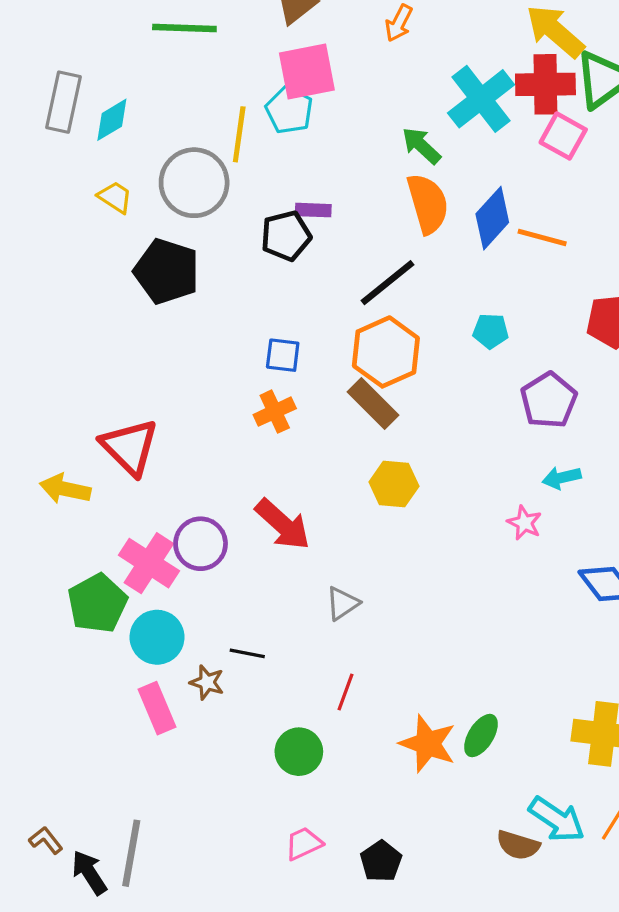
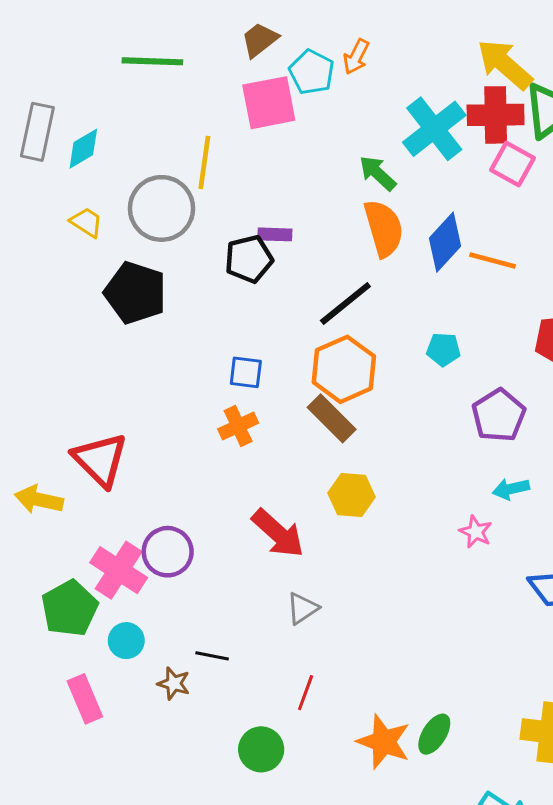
cyan pentagon: (289, 110) -> (312, 72), moved
red arrow: (283, 524) -> (278, 533), moved
cyan circle: (157, 637) -> (126, 641), size x0.7
pink rectangle: (157, 708) -> (85, 699), moved

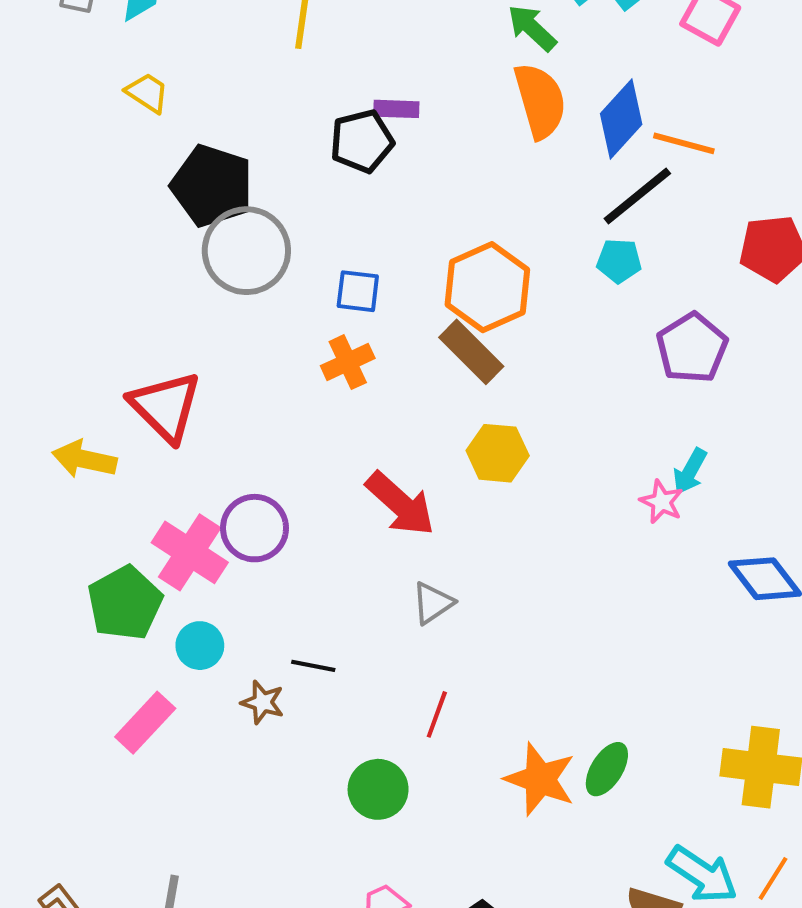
gray circle: (162, 208) -> (246, 251), moved
black line: (345, 303) -> (637, 196), moved
cyan arrow: (511, 489) -> (690, 471), moved, turned -48
pink rectangle: (85, 699) -> (145, 723), turned 66

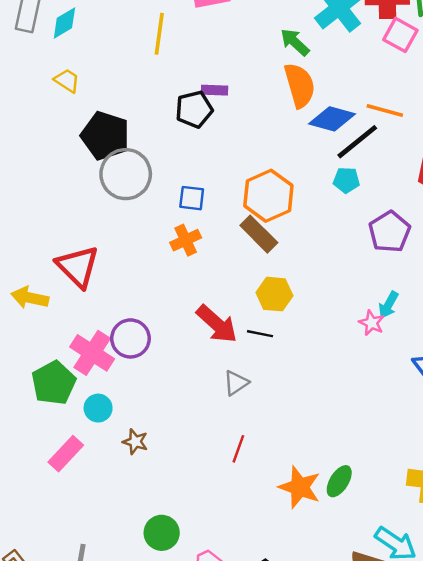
blue diamond: (621, 119) -> (332, 119), moved, turned 63
black line: (313, 666) -> (260, 334), moved
green circle: (378, 789) -> (162, 533), moved

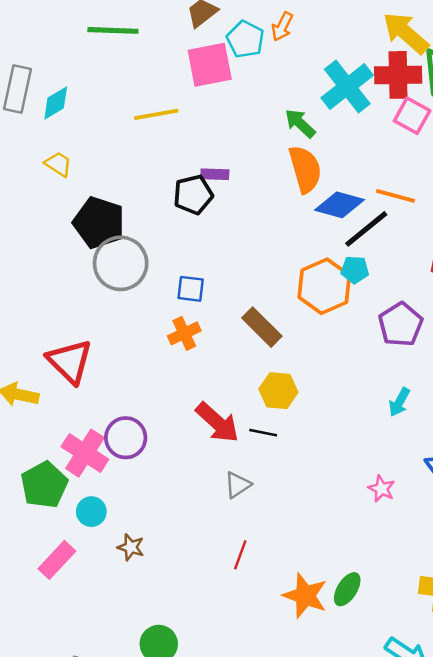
yellow line: (159, 34) -> (156, 114), turned 72
orange hexagon: (268, 196) -> (324, 286), moved
pink star: (372, 323) -> (382, 489), moved

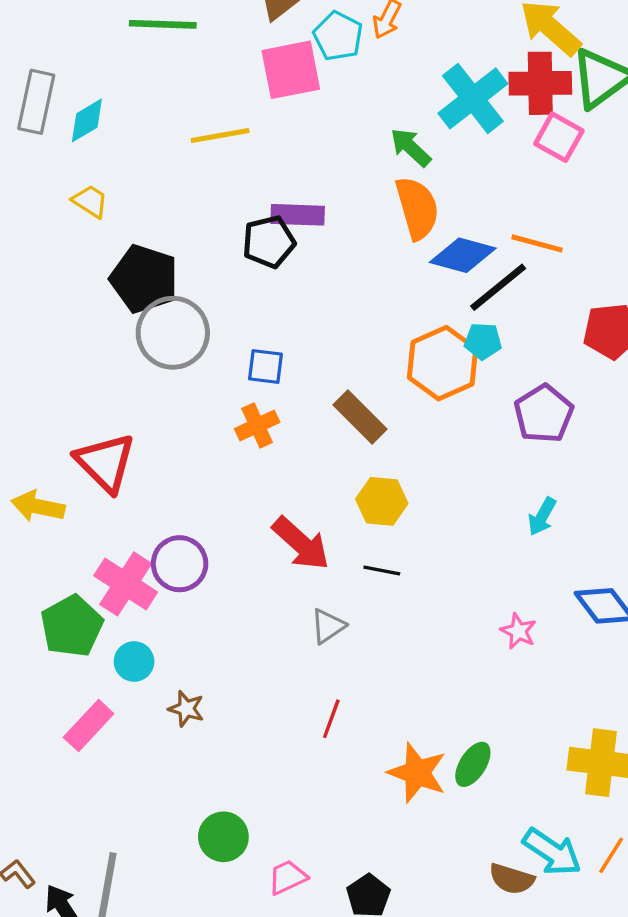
purple rectangle: (215, 174) -> (298, 215), size x1.4
black line: (263, 433) -> (382, 570), moved

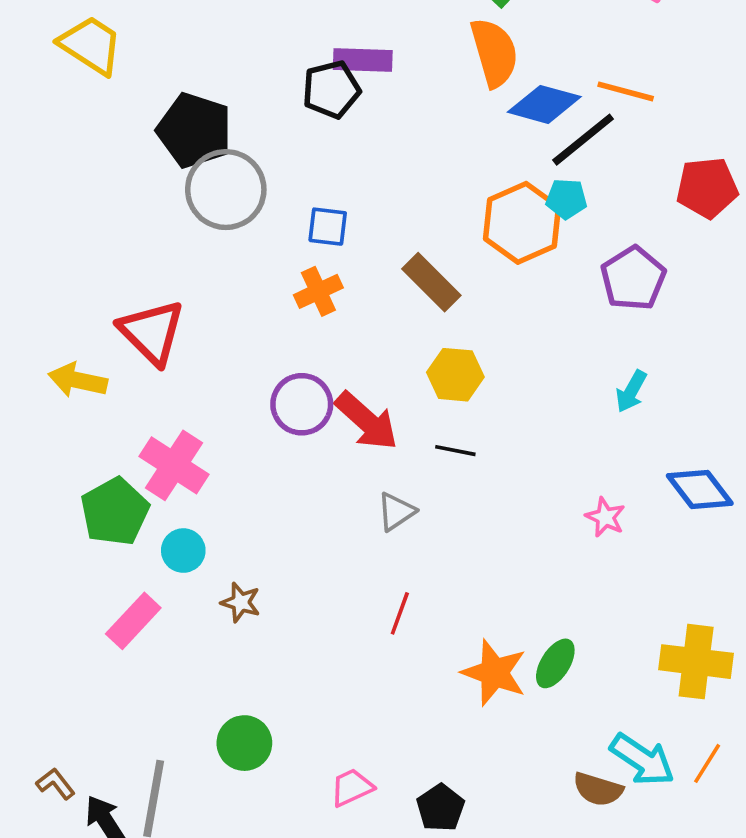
yellow trapezoid: (90, 201) -> (91, 45), moved, size x1.6
purple circle: (180, 564) -> (302, 404), moved
green circle: (223, 837) -> (244, 743), moved

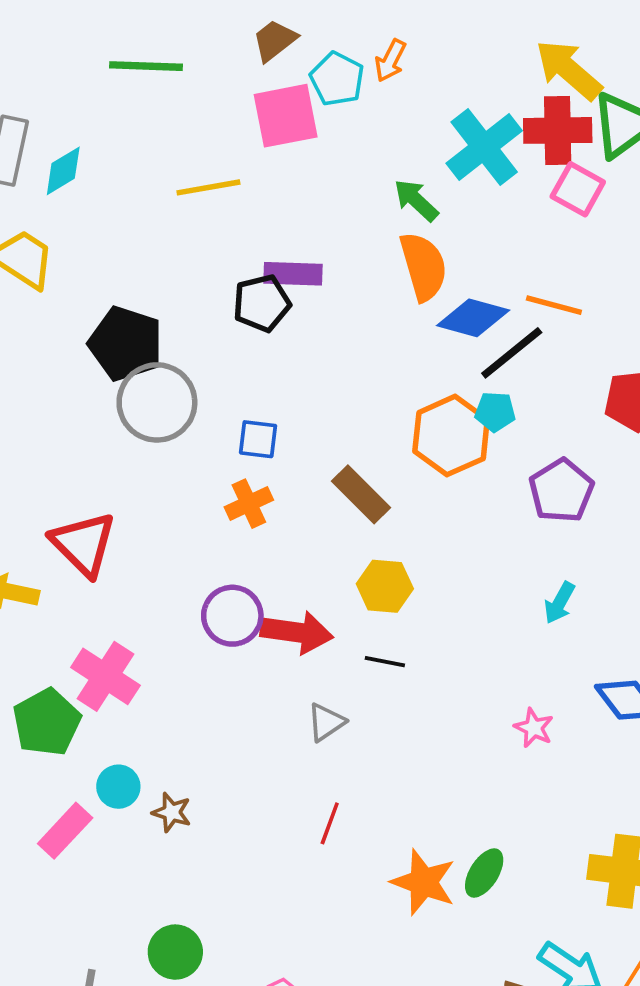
red arrow: (367, 421) -> (297, 632), turned -34
cyan circle: (183, 551) -> (118, 787), moved

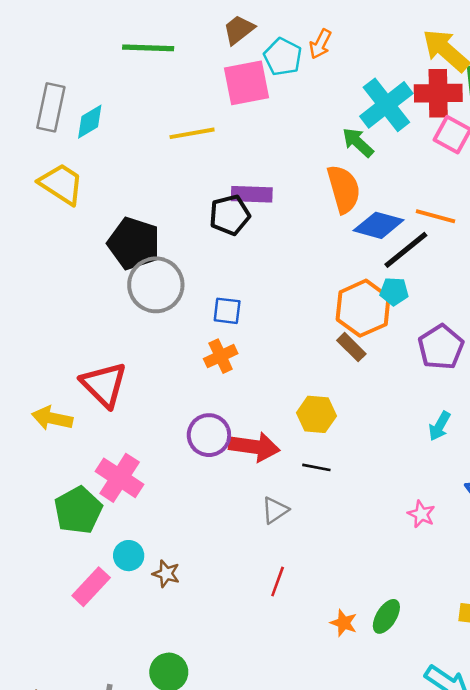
green arrow: (416, 200) -> (358, 142), moved
brown rectangle: (361, 494) -> (351, 347), moved, size x0.7
orange star: (423, 882) -> (344, 623), size x0.6

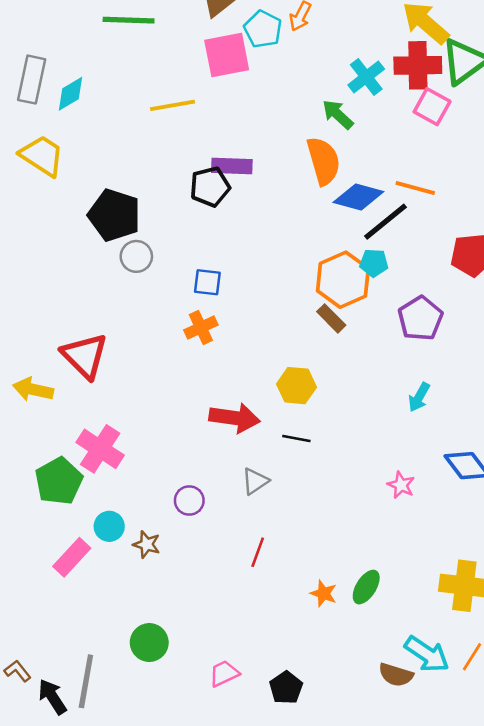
cyan cross: (386, 105) -> (366, 77), size x0.7
gray circle: (156, 285) -> (136, 256), size x0.6
purple circle: (209, 435) -> (189, 500), moved, size x0.7

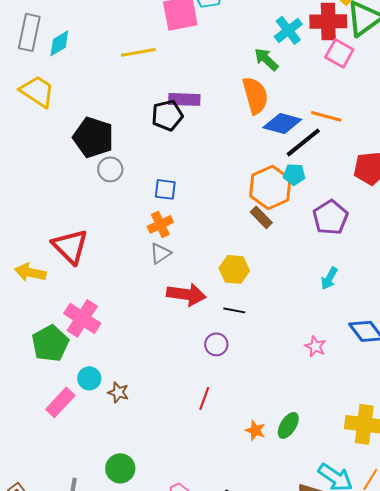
gray triangle: (255, 481) -> (160, 253), moved
purple circle: (189, 500) -> (216, 344), moved

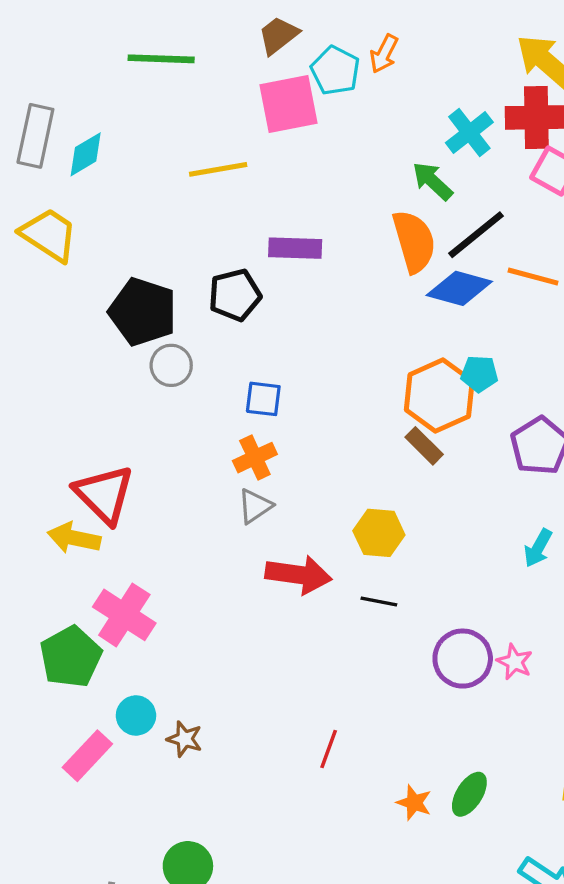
black pentagon: (167, 115) -> (235, 295), moved
black line: (303, 142) -> (476, 235), moved
yellow arrow: (30, 272) -> (74, 538), moved
purple circle: (216, 344) -> (463, 659), moved, size x1.5

